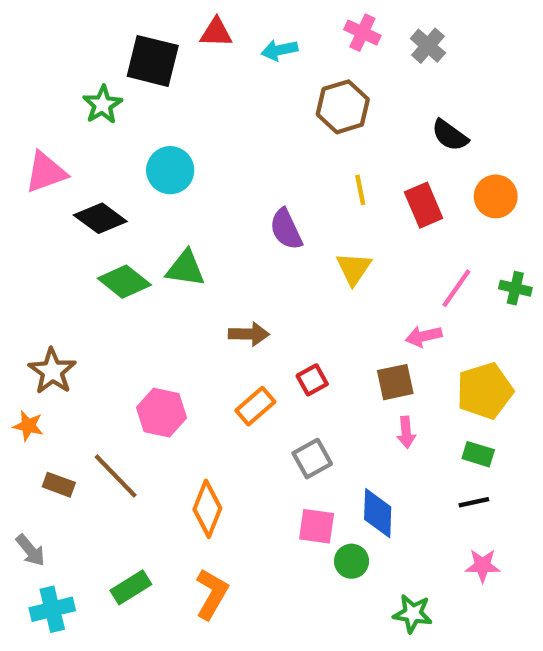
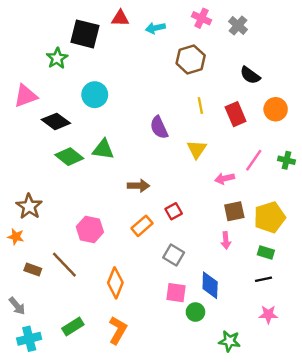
pink arrow: (424, 336) -> (225, 178), moved
brown square: (395, 382) -> (234, 211), moved
gray square: (312, 459) -> (174, 255), turned -30

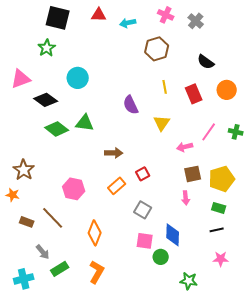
black square: (85, 34) -> (58, 18), moved
gray arrow: (17, 306) -> (43, 252), moved

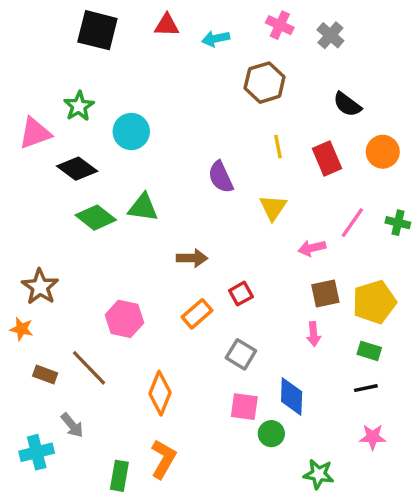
green star: (47, 48) -> (79, 106), moved
green rectangle: (60, 269) -> (119, 476), moved, turned -48
cyan cross: (24, 279) -> (37, 452), moved

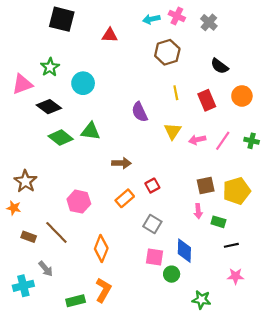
red triangle: (167, 25) -> (110, 35), moved
cyan arrow: (216, 39) -> (151, 19), moved
pink arrow: (312, 248) -> (197, 140), moved
green rectangle: (369, 351) -> (218, 222), moved
green rectangle: (119, 476) -> (76, 301), turned 66

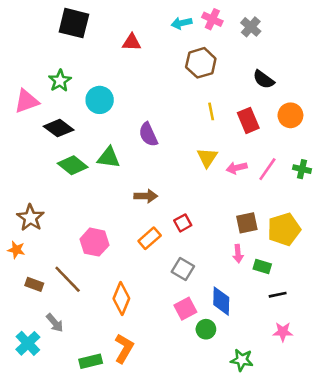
purple semicircle: (140, 112) -> (148, 135), moved
pink square: (154, 257) -> (185, 309), turned -36
cyan cross: (23, 286) -> (28, 343), turned -30

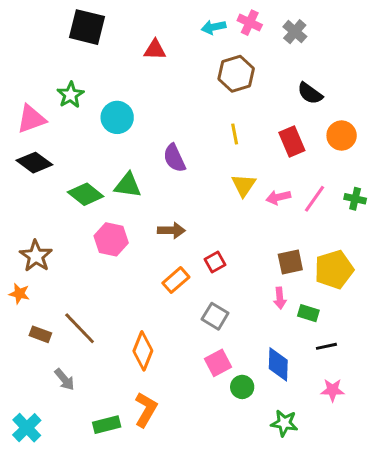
yellow line: (211, 111) -> (235, 134), moved
black diamond: (59, 128) -> (34, 163), moved
pink hexagon: (94, 242) -> (111, 239), moved
blue diamond: (221, 301) -> (278, 364), moved
cyan cross: (28, 343) -> (27, 428), moved

